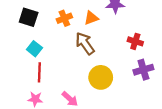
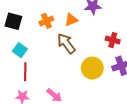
yellow circle: (101, 77) -> (92, 68), moved

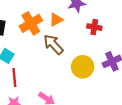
orange cross: (46, 21) -> (31, 23), size x1.5
red cross: (113, 40) -> (94, 27), moved

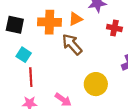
orange cross: (31, 23) -> (50, 22), turned 30
yellow circle: (83, 67) -> (96, 84), moved

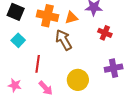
red line: (31, 77) -> (38, 64), moved

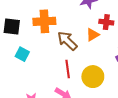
orange triangle: (71, 18) -> (93, 35), moved
red line: (38, 64) -> (68, 69), moved

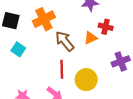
orange cross: (44, 21) -> (44, 19), turned -30

